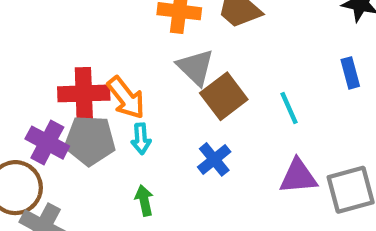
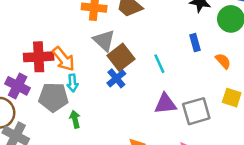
gray pentagon: (90, 140) -> (53, 97), moved
blue cross: (214, 159) -> (116, 78), moved

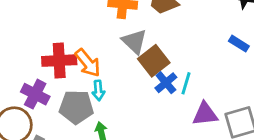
blue rectangle: (195, 43) -> (239, 44), turned -42
cyan line: (159, 64) -> (186, 83), moved, turned 42
blue cross: (116, 78) -> (166, 83), moved

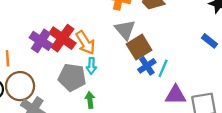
red cross: (59, 61) -> (62, 38), turned 32
purple cross: (35, 94) -> (41, 41), moved

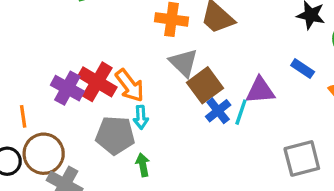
purple triangle: (176, 95) -> (260, 90), moved

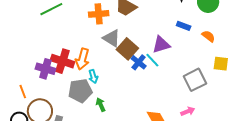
orange arrow: (130, 85) -> (82, 59), turned 65
cyan line: (241, 112) -> (152, 60), turned -49

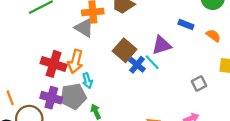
gray triangle: (112, 38) -> (84, 28), moved
purple cross: (45, 69) -> (51, 98), moved
gray square: (195, 80) -> (199, 84), size x0.6

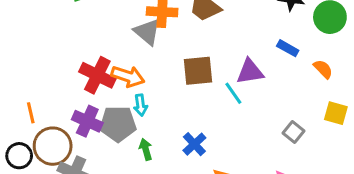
brown square: (125, 50) -> (198, 71), turned 35
orange arrow: (75, 62) -> (128, 76), turned -95
blue cross: (137, 65) -> (194, 144), moved
gray square: (199, 84) -> (293, 132), turned -32

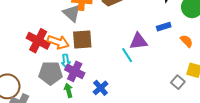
blue rectangle: (288, 48) -> (164, 27), turned -48
brown square: (198, 71) -> (82, 39), moved
purple cross: (87, 121) -> (75, 71), moved
gray square: (293, 132) -> (178, 82), moved

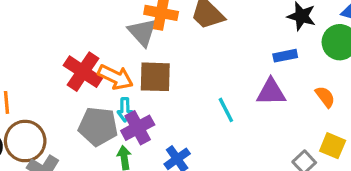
blue rectangle: (164, 27) -> (285, 56), moved
purple triangle: (138, 41) -> (271, 92), moved
purple cross: (75, 71) -> (138, 128), turned 30

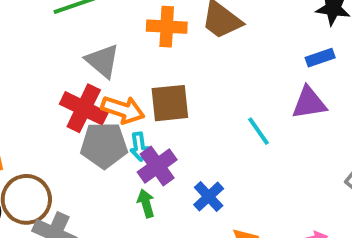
gray triangle: (142, 32) -> (103, 61), moved
gray pentagon: (98, 126) -> (104, 145), moved

